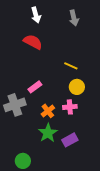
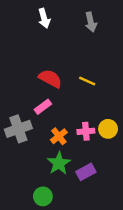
red semicircle: (33, 42) -> (50, 79), moved
yellow circle: (77, 87) -> (108, 129), moved
green circle: (23, 161) -> (43, 196), moved

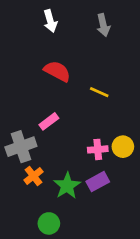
red semicircle: (50, 79) -> (57, 71), moved
orange cross: (59, 136) -> (34, 176), moved
purple rectangle: (86, 172) -> (98, 182), moved

